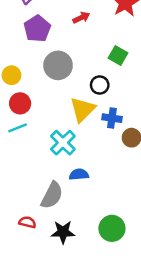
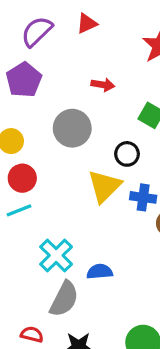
red arrow: (81, 18) -> (103, 85), moved, turned 35
purple pentagon: (37, 29) -> (24, 80), moved
cyan cross: (63, 143) -> (56, 255), moved

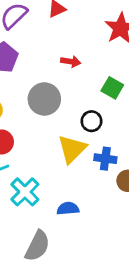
cyan cross: (56, 255) -> (25, 192), moved
blue semicircle: (100, 272) -> (68, 209), moved

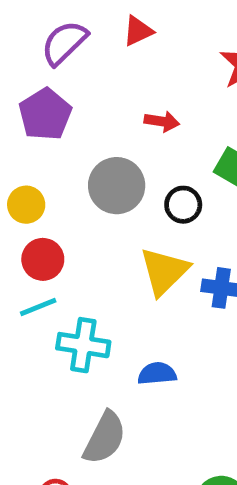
black circle: (91, 121) -> (183, 205), moved
cyan cross: (25, 192) -> (83, 345), turned -36

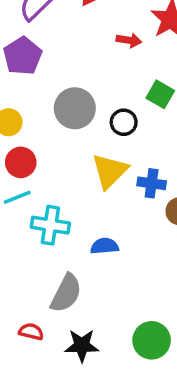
red arrow: (162, 121) -> (129, 40), moved

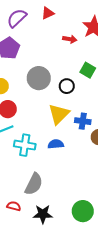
blue semicircle: (104, 246) -> (56, 144), moved

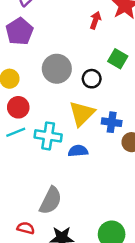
red arrow: (70, 39) -> (95, 20), turned -80
cyan cross: (25, 145) -> (48, 136), moved

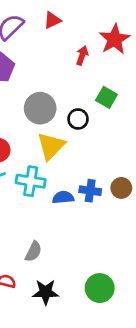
yellow triangle: (82, 114) -> (51, 146), moved
blue cross: (112, 122) -> (90, 191), moved
gray semicircle: (51, 201) -> (33, 252), size x0.7

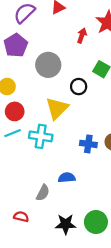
gray circle: (40, 108) -> (48, 65), moved
blue semicircle: (63, 197) -> (67, 178), moved
black star: (46, 292) -> (66, 224), moved

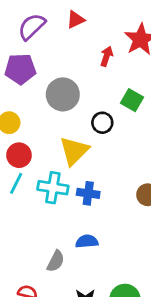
purple pentagon: (16, 45) -> (20, 69), turned 30
cyan line: (12, 133) -> (16, 183), turned -42
blue cross: (88, 144) -> (88, 193), moved

